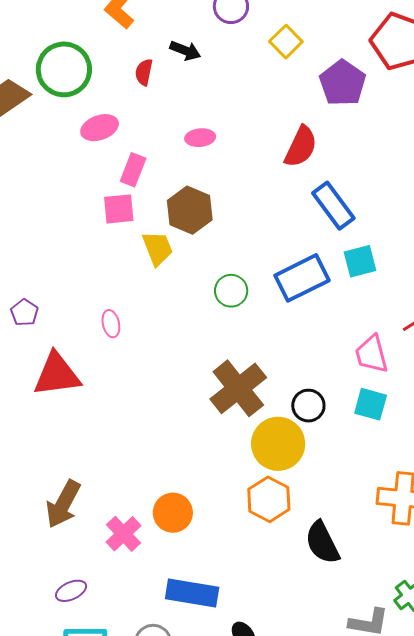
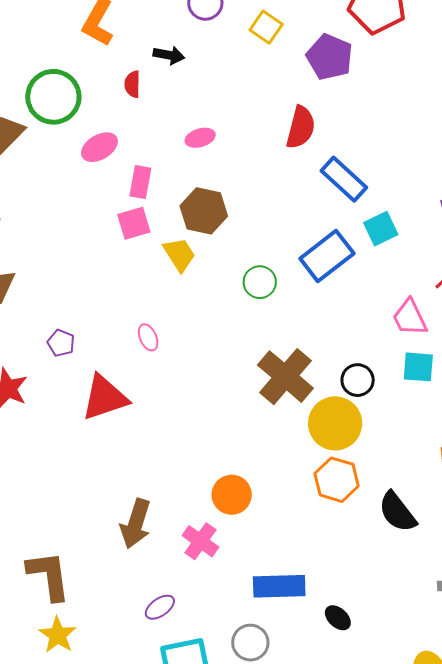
orange circle: (173, 513) -> (232, 495), moved

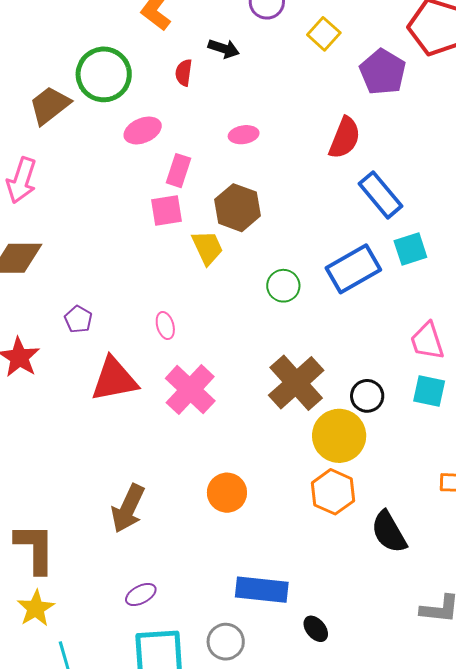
pink cross: (200, 541) -> (190, 390), moved, size x1.4

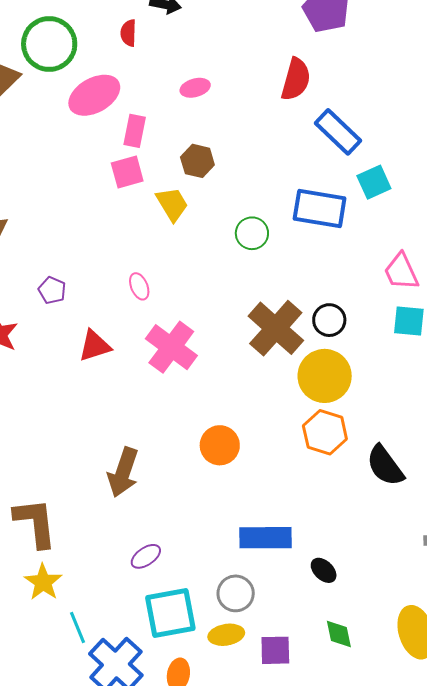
pink ellipse: (143, 130) -> (94, 95), size x1.4
brown hexagon: (237, 208) -> (197, 161), size x0.7
blue rectangle: (353, 269) -> (320, 208), turned 46
red triangle: (114, 379) -> (95, 346), size x0.7
black circle: (367, 396) -> (329, 320), moved

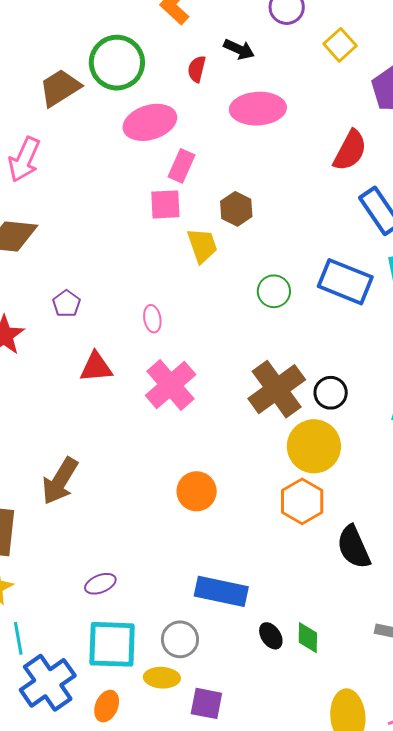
pink ellipse: (195, 88) -> (258, 109), moved, size x1.8
brown arrow: (123, 472) -> (60, 481), moved
green diamond: (339, 634) -> (308, 638), moved

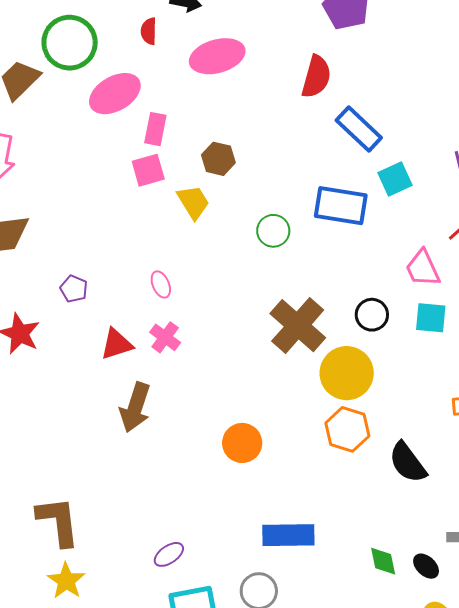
pink cross: (171, 385) -> (165, 337), moved, size x0.6
black circle: (331, 393) -> (372, 315), moved
brown arrow: (60, 481) -> (135, 407), moved
black ellipse: (271, 636) -> (426, 566), moved

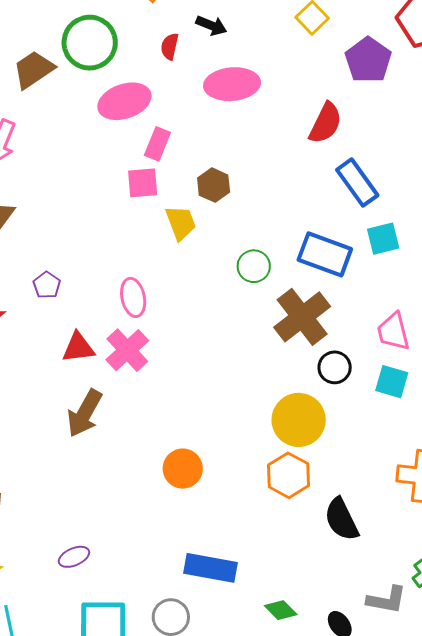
pink ellipse: (161, 284) -> (133, 297), size x1.4
brown cross: (298, 326) -> (302, 317), moved
pink cross: (165, 337) -> (127, 350), size x1.4
purple ellipse: (169, 554) -> (74, 557), moved
green diamond: (383, 561) -> (281, 610), moved, turned -44

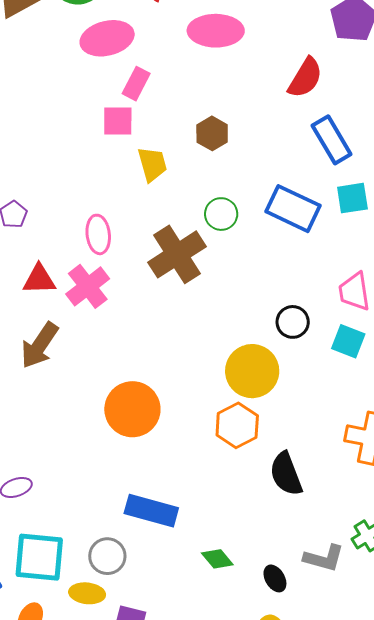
brown hexagon: (214, 185) -> (212, 133), moved
brown cross: (302, 317) -> (177, 254), moved
orange circle: (183, 469) -> (132, 409), size x1.4

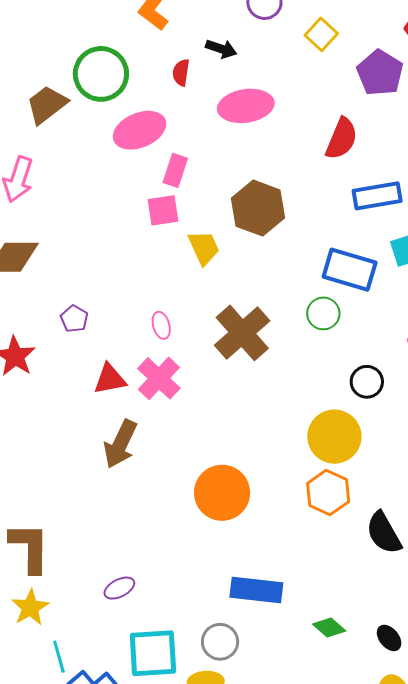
brown hexagon: (212, 133) -> (258, 208), size x1.6
blue rectangle: (332, 140) -> (377, 196), turned -60
green circle: (221, 214) -> (323, 313), moved
pink ellipse: (98, 234) -> (161, 325), size x0.7

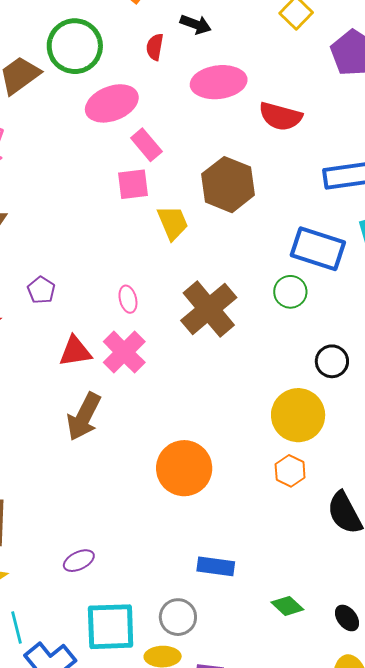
red semicircle: (342, 139) -> (280, 116), moved, turned 81
pink rectangle: (175, 170) -> (146, 145), turned -60
orange hexagon: (328, 493) -> (290, 471), size x0.7
blue rectangle: (256, 590) -> (216, 566), size x0.7

